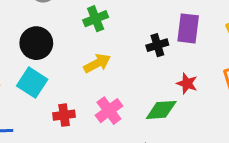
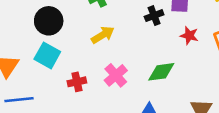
red star: (187, 83) -> (189, 36), moved

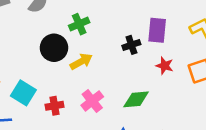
black circle: (49, 21) -> (54, 48), moved
cyan square: (47, 55) -> (23, 93), moved

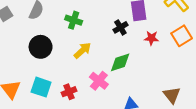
green cross: (79, 24) -> (74, 20), turned -35
black circle: (54, 48) -> (41, 47), moved
green diamond: (136, 99) -> (120, 62), moved

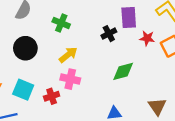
red star: (151, 38) -> (147, 38), moved
green diamond: (120, 62) -> (123, 71), moved
pink cross: (99, 81) -> (70, 79), moved, turned -30

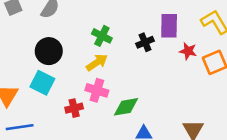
green cross: (61, 23) -> (102, 36), moved
green diamond: (123, 71) -> (126, 107), moved
cyan square: (23, 90) -> (42, 83), moved

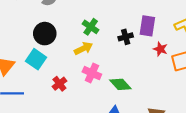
pink cross: (97, 90) -> (92, 73), moved
green diamond: (126, 107) -> (120, 84), moved, turned 50
red cross: (74, 108) -> (59, 84), turned -32

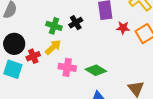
black cross: (126, 37) -> (76, 23), moved
red cross: (59, 84) -> (33, 56), moved, turned 32

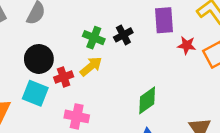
pink cross: (67, 67) -> (77, 116), moved
green diamond: (96, 70) -> (147, 100), turned -70

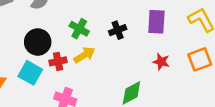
green cross: (94, 38) -> (79, 29), moved
red star: (187, 45) -> (161, 62), moved

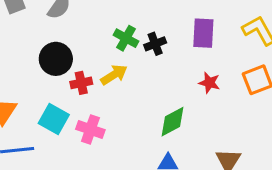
green cross: (79, 29) -> (126, 38), moved
cyan square: (30, 73) -> (54, 119), moved

